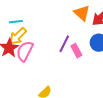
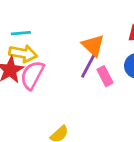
orange triangle: (82, 13) -> (93, 45), moved
yellow arrow: (18, 36) -> (23, 54), turned -126

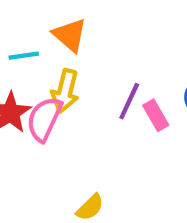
orange triangle: (93, 45) -> (70, 35), moved
yellow arrow: (23, 54) -> (65, 91), moved, turned 96

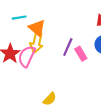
orange triangle: (70, 35) -> (37, 28), moved
cyan line: (24, 56) -> (19, 18), moved

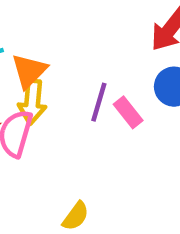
orange triangle: (37, 28) -> (29, 71), turned 42

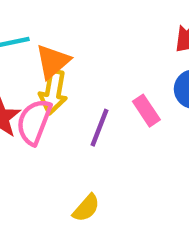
purple line: (99, 102) -> (99, 128), moved

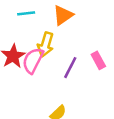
orange triangle: (53, 61) -> (63, 15), moved

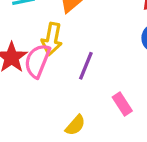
pink rectangle: (98, 60) -> (122, 104), moved

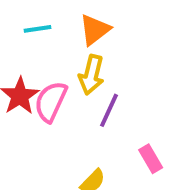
yellow arrow: (52, 39) -> (91, 75), moved

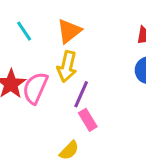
cyan line: (38, 29) -> (24, 31), turned 65
pink rectangle: (151, 159) -> (88, 120), moved

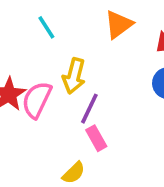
cyan line: (24, 31) -> (46, 27), moved
orange triangle: (69, 31) -> (119, 24), moved

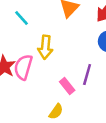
purple line: (89, 109) -> (87, 75), moved

